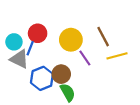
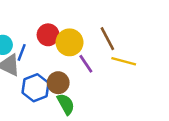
red circle: (38, 33) -> (48, 35), moved
yellow line: (117, 56) -> (124, 61), turned 30

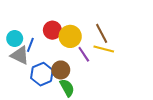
yellow line: (124, 61) -> (104, 49), moved

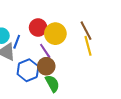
yellow line: (104, 49) -> (88, 46), turned 60
purple line: (84, 54) -> (45, 51), moved

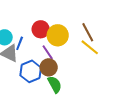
yellow line: (88, 46) -> (90, 47), turned -36

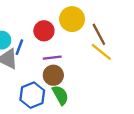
yellow circle: (58, 35) -> (72, 19), moved
purple line: (48, 52) -> (52, 58), turned -63
blue hexagon: (31, 71) -> (32, 95), moved

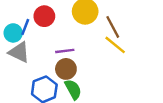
red circle: (44, 31) -> (44, 16), moved
blue line: (19, 47) -> (25, 27), moved

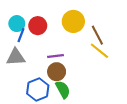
cyan circle: (13, 33) -> (17, 24), moved
gray triangle: (19, 52) -> (16, 57), turned -30

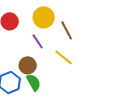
yellow line: (99, 51) -> (64, 57), moved
purple line: (56, 56) -> (38, 41), moved, turned 63

